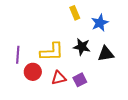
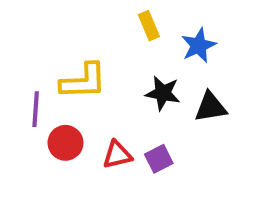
yellow L-shape: (52, 52) -> (83, 81), moved

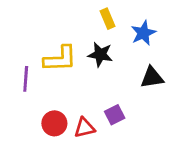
black star: (163, 93) -> (100, 55), moved
red circle: (65, 143) -> (54, 123), moved
red triangle: (117, 155) -> (85, 128), moved

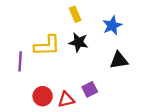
yellow rectangle: (107, 19) -> (75, 14), moved

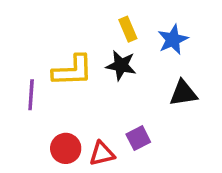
yellow rectangle: (75, 14) -> (128, 29), moved

